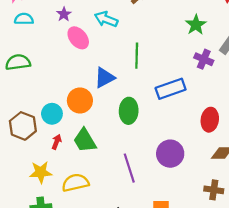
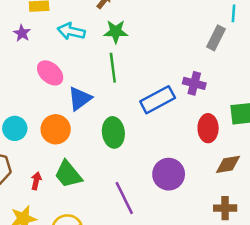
green star: (196, 25) -> (116, 32), moved, turned -30
pink ellipse: (78, 38) -> (50, 73), moved
purple cross: (204, 59) -> (194, 83), moved
cyan circle: (52, 114) -> (15, 128), moved

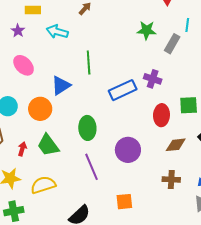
green star: (116, 32) -> (147, 30), moved
pink ellipse: (50, 73) -> (24, 65), moved
green ellipse: (113, 132) -> (87, 128), moved

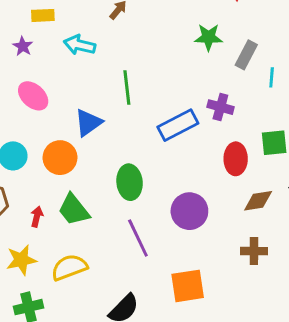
cyan line: (187, 25) -> (272, 77), moved
orange square: (124, 202) -> (188, 286), size x1.4

